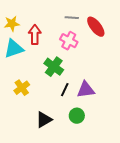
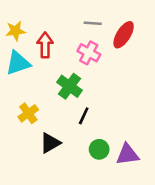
red ellipse: (96, 27) -> (124, 35), turned 70
purple triangle: (86, 90) -> (127, 154), moved
black triangle: (44, 120) -> (50, 143), moved

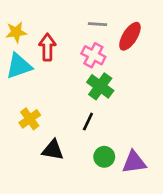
green cross: (69, 86) -> (100, 86), moved
black triangle: (50, 143) -> (53, 150), turned 40

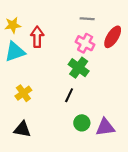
gray line: (97, 24) -> (87, 19), moved
red ellipse: (130, 36) -> (113, 37), moved
pink cross: (93, 55) -> (85, 43), moved
black triangle: (53, 150) -> (22, 129), moved

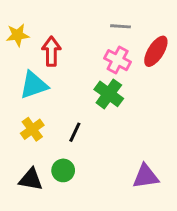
cyan triangle: (15, 52) -> (34, 85), moved
black line: (69, 95) -> (75, 132), moved
green circle: (82, 123) -> (63, 170), moved

